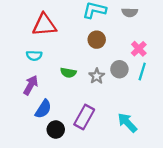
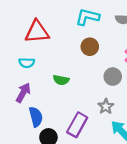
gray star: (97, 76) -> (106, 106), moved
blue semicircle: (43, 109) -> (36, 117), turned -48

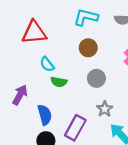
cyan semicircle: (27, 63) -> (47, 64), moved, turned 49
gray circle: (113, 77) -> (96, 78), moved
blue semicircle: (36, 117) -> (45, 115), moved

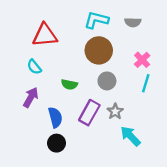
brown circle: (88, 48) -> (99, 50), size x1.5
cyan semicircle: (47, 64) -> (34, 67), moved
purple rectangle: (75, 128) -> (89, 113), moved

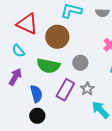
red triangle: (45, 35) -> (27, 24), turned 30
brown circle: (99, 50) -> (57, 37), moved
green semicircle: (69, 84) -> (48, 66), size x1.6

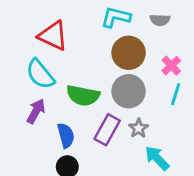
brown circle: (57, 37) -> (129, 53), moved
cyan semicircle: (18, 51) -> (40, 74), size x1.6
gray circle: (80, 63) -> (129, 91), size x1.5

